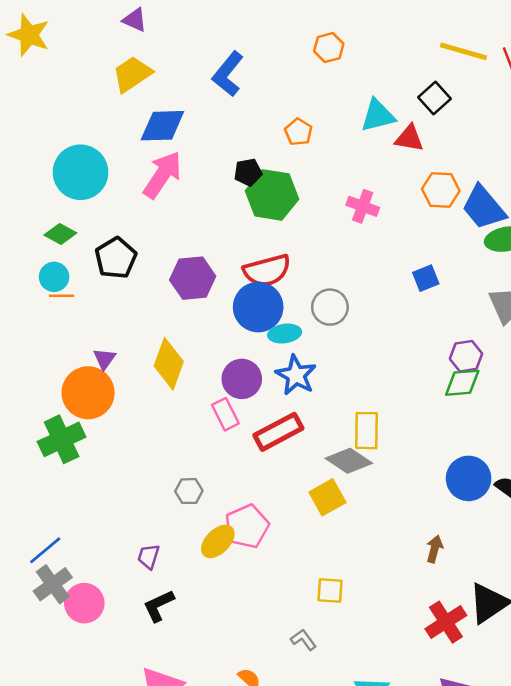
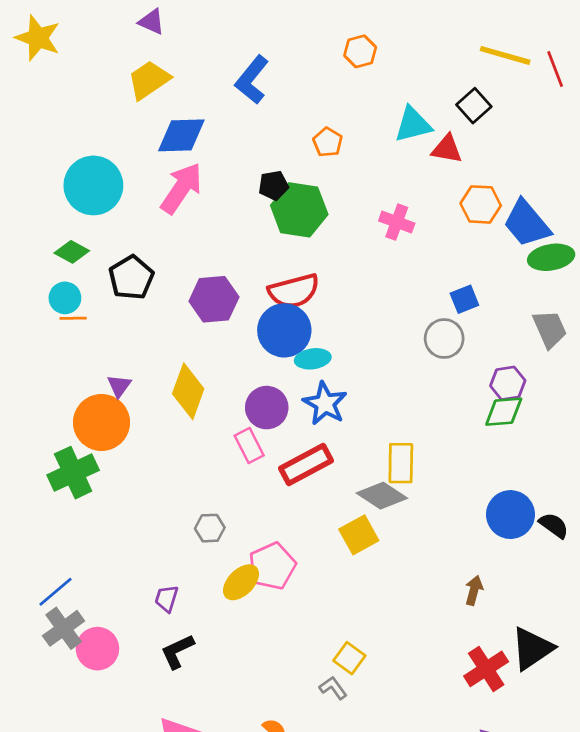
gray circle: (330, 307) -> (444, 339), moved
yellow square: (330, 591) -> (349, 658), moved, turned 32

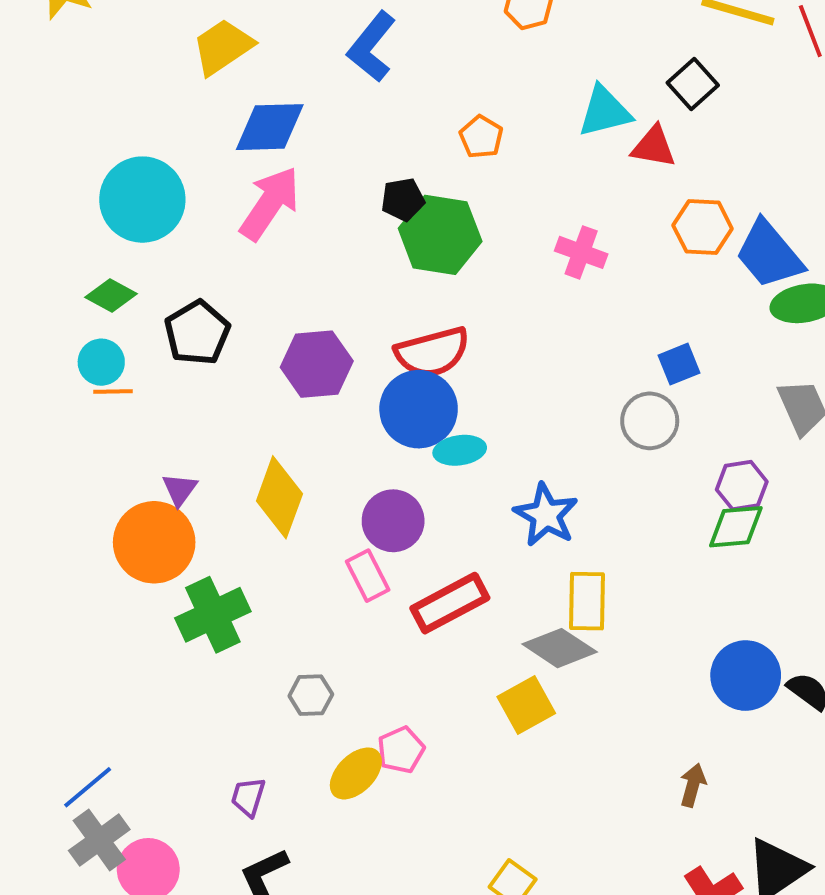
blue star: (325, 404) -> (546, 515), moved
green cross: (73, 473) -> (213, 615), moved
pink pentagon: (272, 566) -> (401, 750), size x0.7

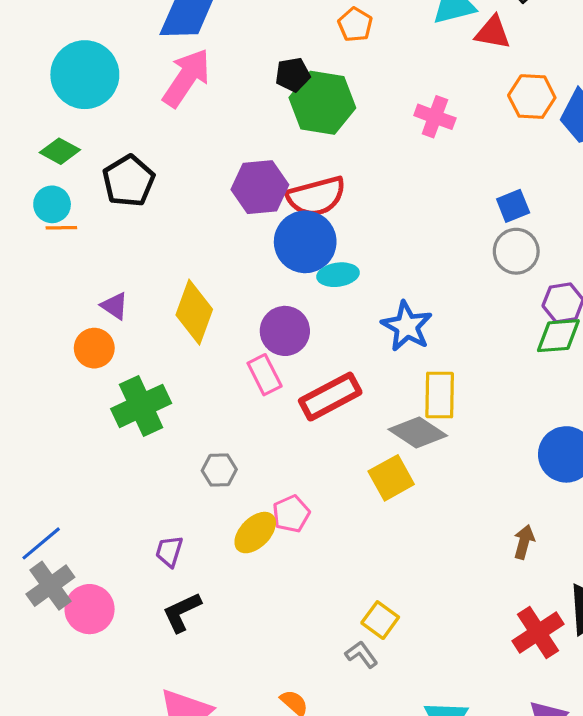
purple hexagon: (317, 364) -> (260, 187), moved
gray circle: (650, 421) -> (516, 251), moved
purple triangle: (180, 489) -> (115, 306), turned -32
orange circle: (154, 542) -> (94, 348), size x0.6

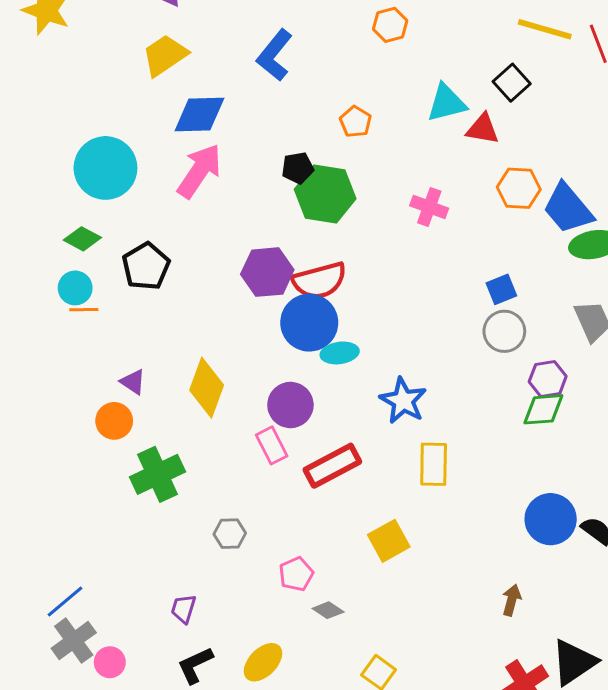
gray diamond: (418, 433) -> (328, 610), moved, size x0.6
yellow ellipse: (255, 533) -> (263, 662), moved
pink circle: (90, 609) -> (110, 662), size x0.7

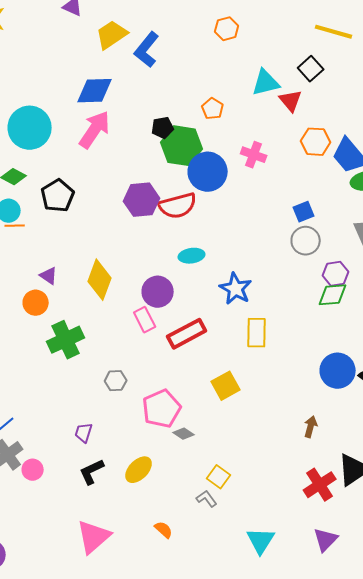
yellow trapezoid: (165, 55) -> (112, 35), moved
orange pentagon: (355, 122) -> (213, 109), moved
red triangle: (483, 129) -> (291, 101), turned 40
blue circle: (309, 323) -> (208, 172), moved
pink pentagon: (296, 574) -> (162, 409), size x1.6

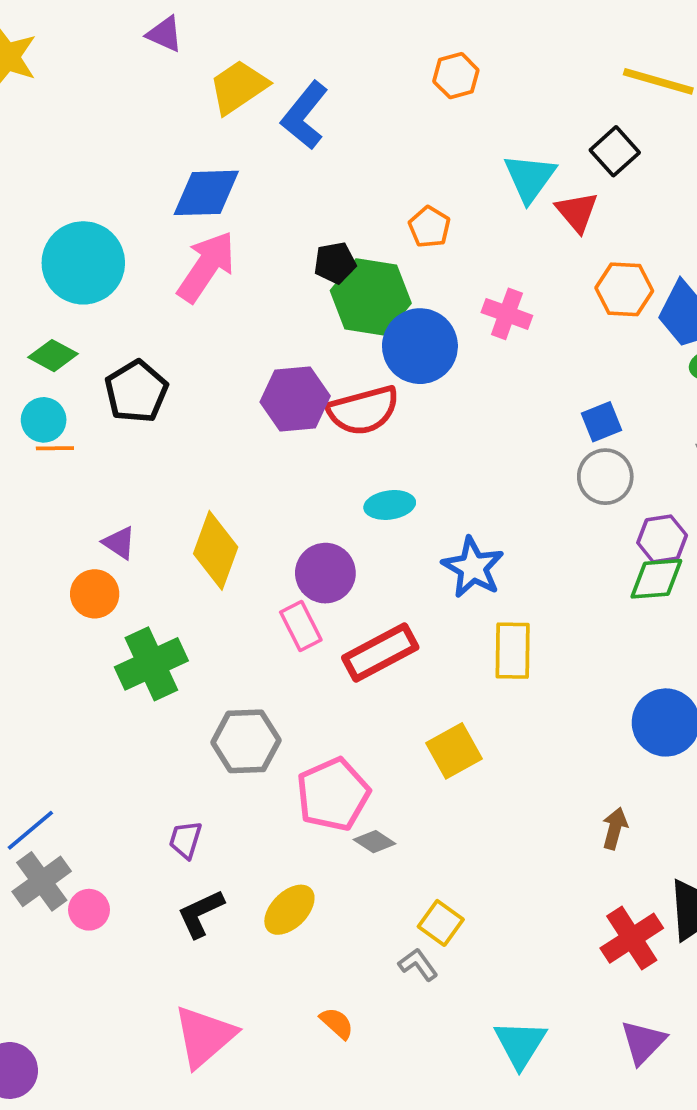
cyan triangle: (266, 83) -> (530, 178), turned -40
gray hexagon: (116, 381) -> (246, 741), size x1.6

